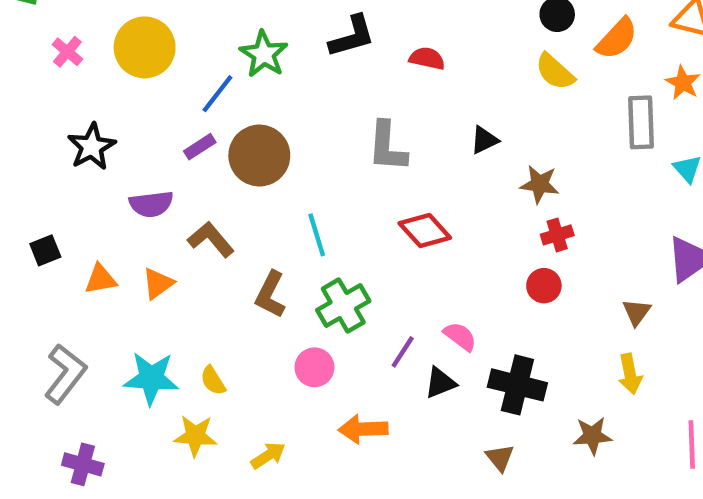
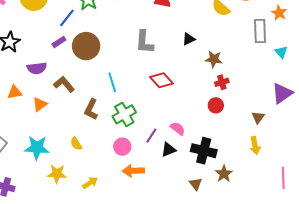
orange triangle: (100, 279) -> (15, 92), moved
pink circle: (314, 367) -> (122, 147), moved
yellow semicircle: (213, 381) -> (76, 144), moved
brown star: (592, 436) -> (224, 174), moved, turned -30

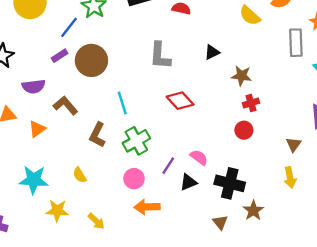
yellow arrow: (90, 183) -> (96, 221), turned 77

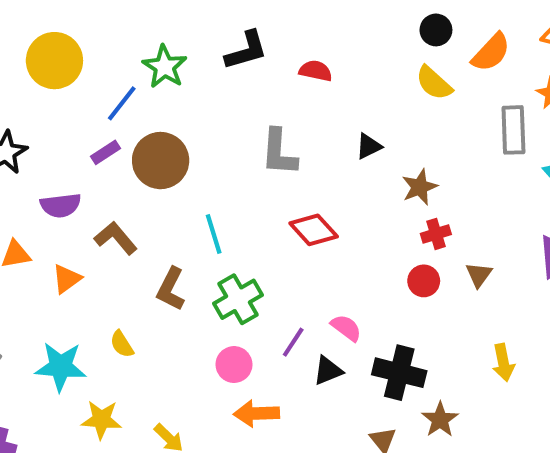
brown star: (242, 76) -> (420, 187), turned -30
brown triangle: (294, 144) -> (479, 275), moved
yellow semicircle: (80, 175) -> (122, 344), moved

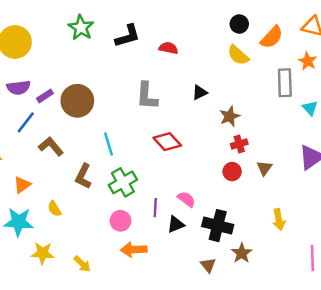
green star: (165, 67) -> (81, 28), moved
blue line: (122, 103) -> (26, 122), moved
purple semicircle: (61, 205) -> (19, 88), moved
orange triangle: (67, 279) -> (22, 185), moved
purple line: (293, 342) -> (155, 208), turned -30

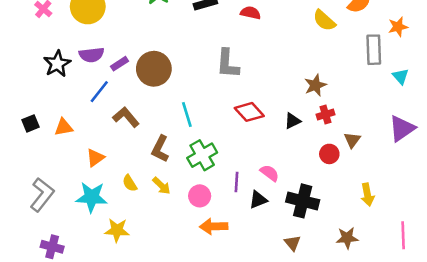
orange star: (308, 61) -> (398, 27), turned 30
black triangle: (200, 92) -> (292, 121), moved
red circle: (232, 172) -> (329, 154), moved
brown star: (242, 253) -> (347, 238), moved, turned 30
yellow arrow: (82, 264) -> (161, 186), moved

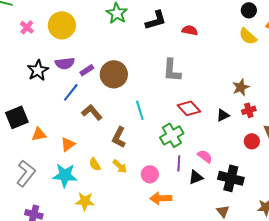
black square: (31, 123) -> (17, 117), size x1.6
orange triangle: (64, 127) -> (39, 134), moved
green cross: (202, 155) -> (172, 135), moved

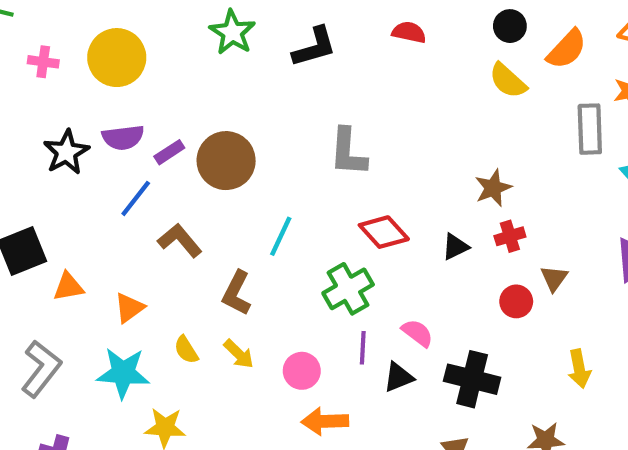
pink cross: (27, 27) -> (43, 62), turned -32
red semicircle: (190, 30) -> (409, 32), moved
cyan line: (140, 110) -> (281, 236), turned 42

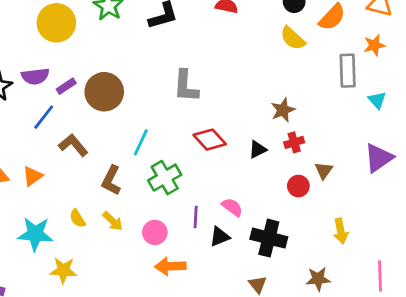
yellow circle: (117, 58) -> (56, 23), moved
green cross: (348, 289) -> (165, 178), moved
orange triangle: (129, 308) -> (32, 176), moved

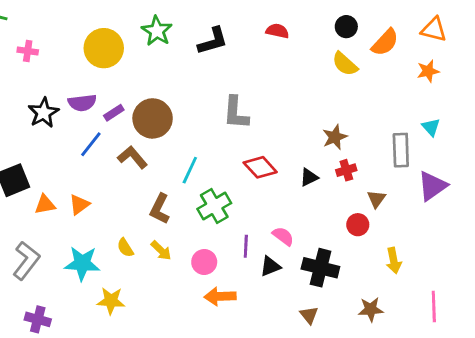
gray rectangle: (348, 71) -> (401, 150), moved
brown L-shape: (73, 145) -> (132, 157), moved
red circle: (298, 186) -> (358, 225), moved

